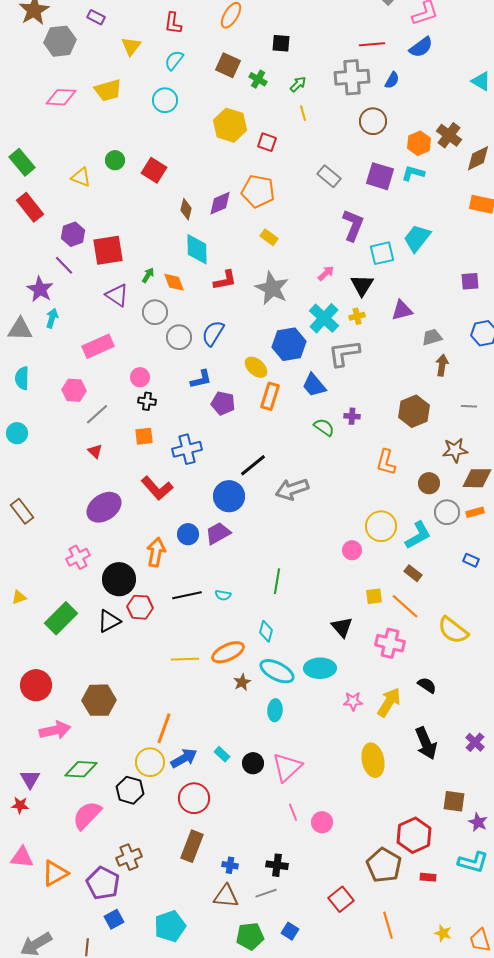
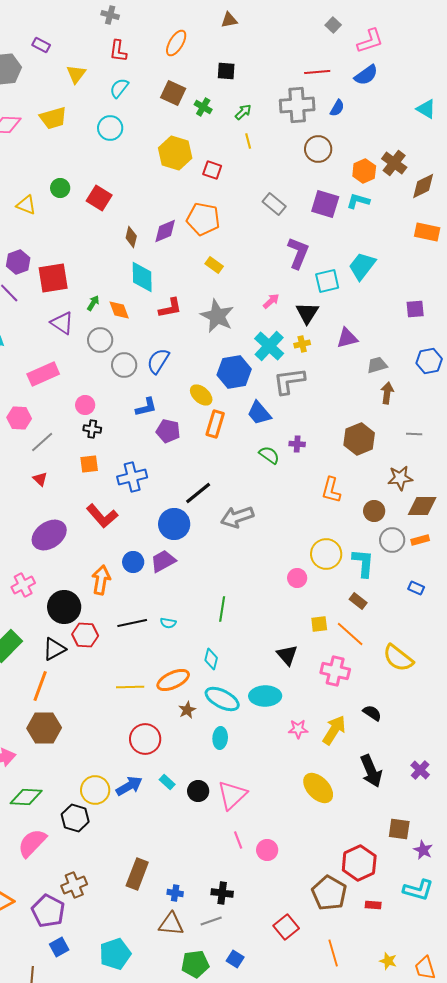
cyan L-shape: (418, 535) -> (363, 563), turned -56
orange line: (164, 728) -> (40, 686), moved
yellow ellipse: (373, 760) -> (318, 788), turned -32
red circle: (194, 798) -> (145, 739), moved

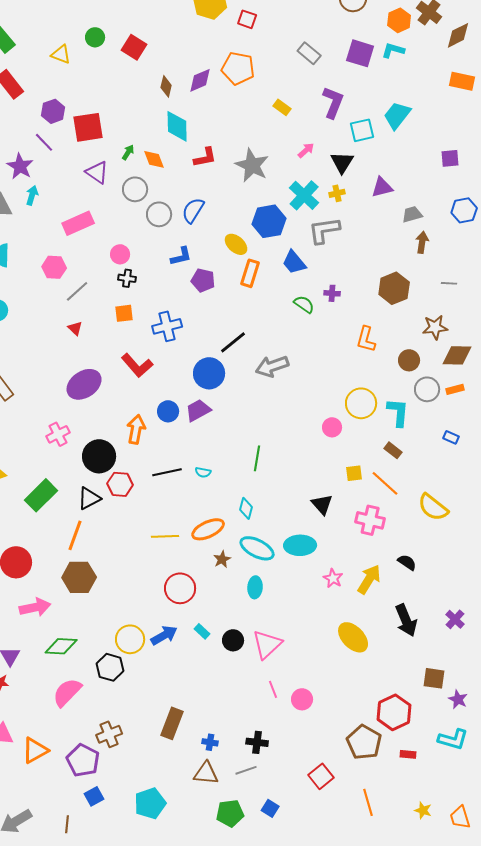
yellow rectangle: (214, 265) -> (282, 107), moved
pink star: (298, 729) -> (333, 578), turned 30

